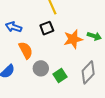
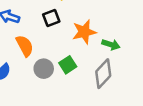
green arrow: (94, 36) -> (111, 45), moved
green square: (60, 75) -> (68, 65), moved

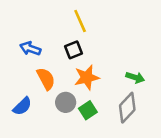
orange star: (84, 32) -> (87, 77), moved
green square: (68, 65) -> (88, 110), moved

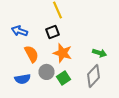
orange star: (87, 77) -> (62, 53), turned 30
blue semicircle: (22, 106) -> (22, 79), moved, turned 35

